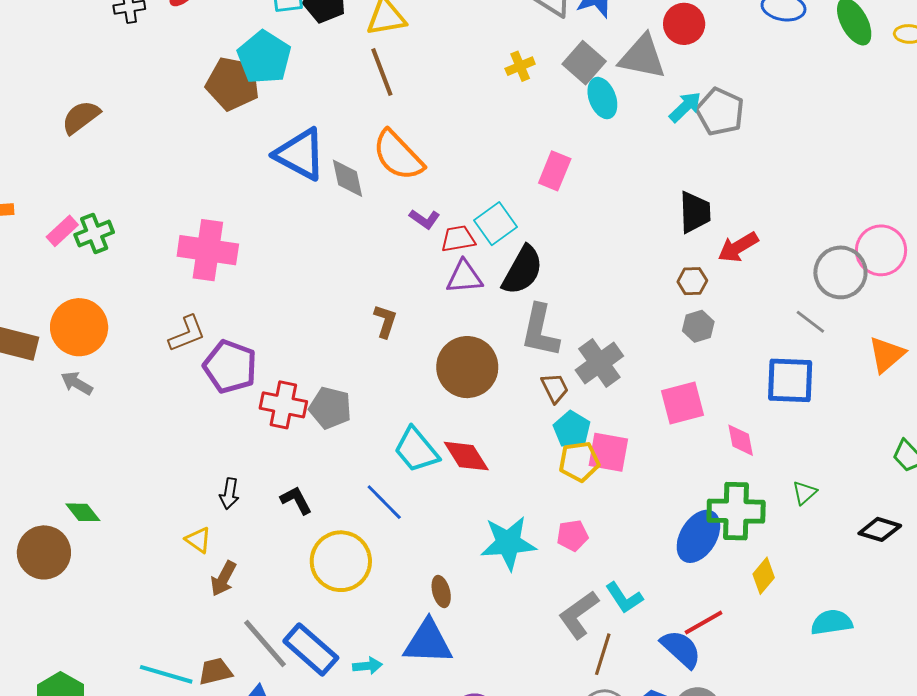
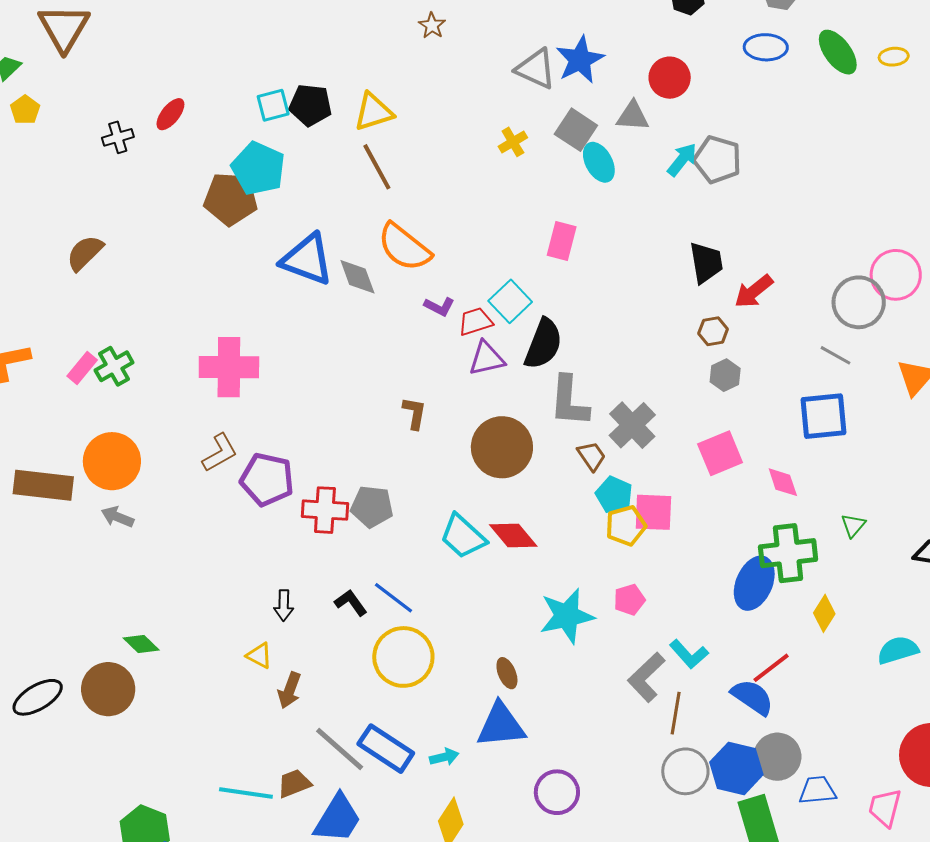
gray triangle: (642, 57) -> (633, 116), size x0.7
blue line: (384, 502) -> (394, 598), moved

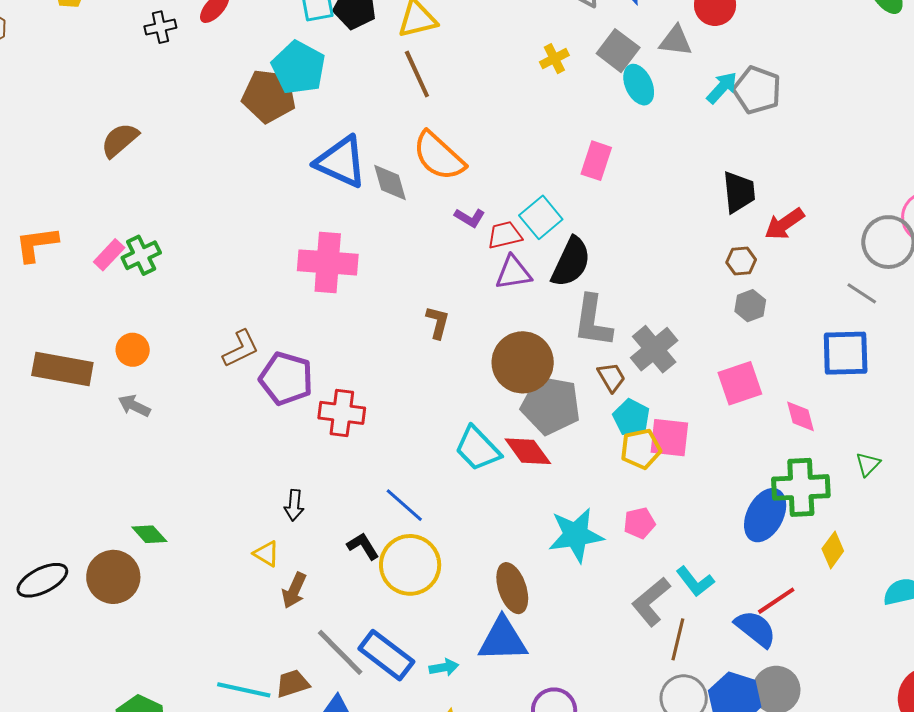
pink cross: (229, 367) -> (328, 262), moved
orange circle: (112, 461) -> (133, 350), size x0.6
gray pentagon: (372, 507) -> (551, 405), moved, size x1.4
black L-shape: (351, 603) -> (363, 546), moved
brown ellipse: (507, 673) -> (512, 588), size x1.6

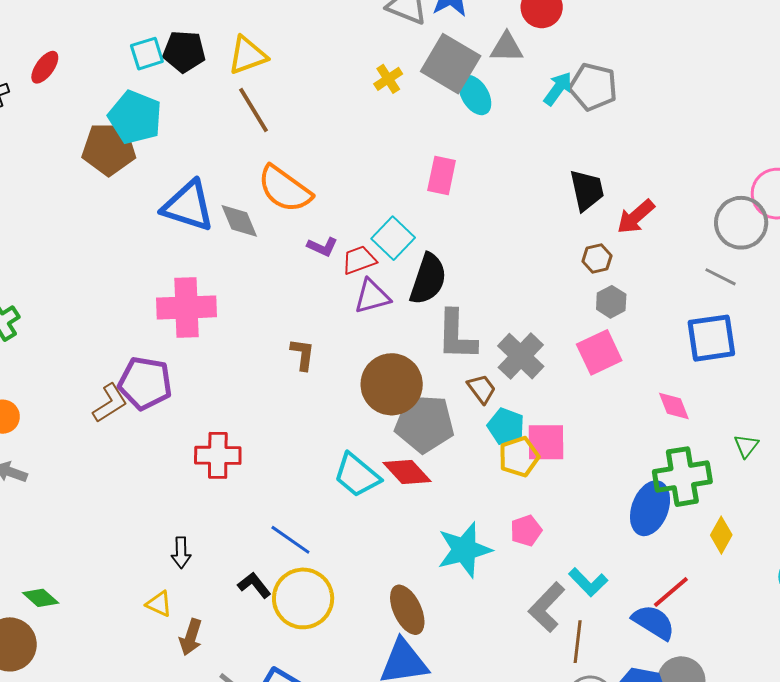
gray square: (618, 51) -> (451, 64), size x1.4
purple pentagon: (286, 379) -> (145, 383), moved
pink square: (740, 383) -> (599, 352), moved

